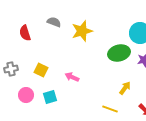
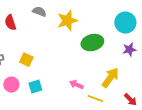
green ellipse: (119, 53) -> (92, 43), moved
pink arrow: (72, 77) -> (76, 85), moved
yellow arrow: (125, 88) -> (110, 78), size x1.5

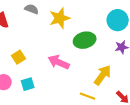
yellow square: (26, 60) -> (19, 57), turned 32
pink arrow: (76, 85) -> (59, 62), moved, size x1.5

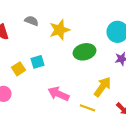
pink arrow: (59, 62) -> (58, 94), moved
cyan square: (28, 84) -> (38, 62), moved

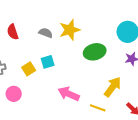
gray semicircle: (32, 21) -> (46, 33), moved

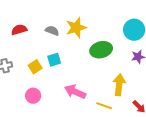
red semicircle: (13, 32) -> (19, 30), turned 91
yellow arrow: (113, 87) -> (119, 85), turned -30
pink circle: (14, 94) -> (33, 96), moved

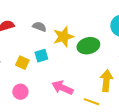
yellow star: (76, 28) -> (63, 37), moved
yellow square: (35, 67) -> (22, 63), turned -32

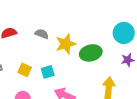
cyan square: (41, 56) -> (48, 72), moved

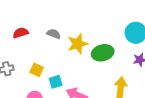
cyan square: (48, 72) -> (56, 82), moved

